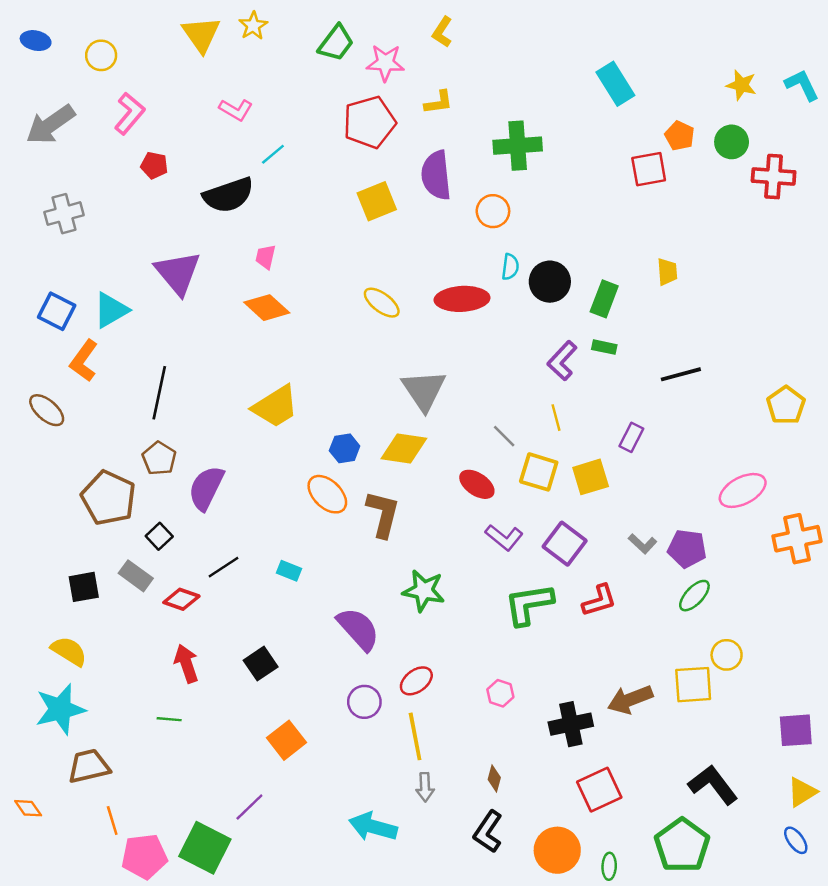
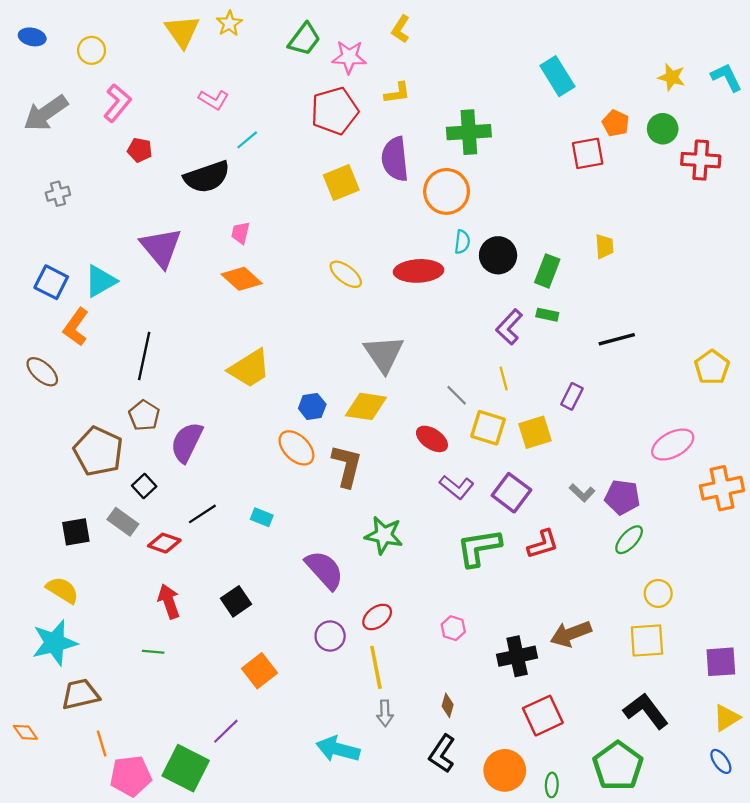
orange circle: (493, 211) -> (447, 191), size x1.5
gray cross: (64, 214) -> (58, 194), size x0.7
yellow square: (693, 685) -> (647, 640), moved

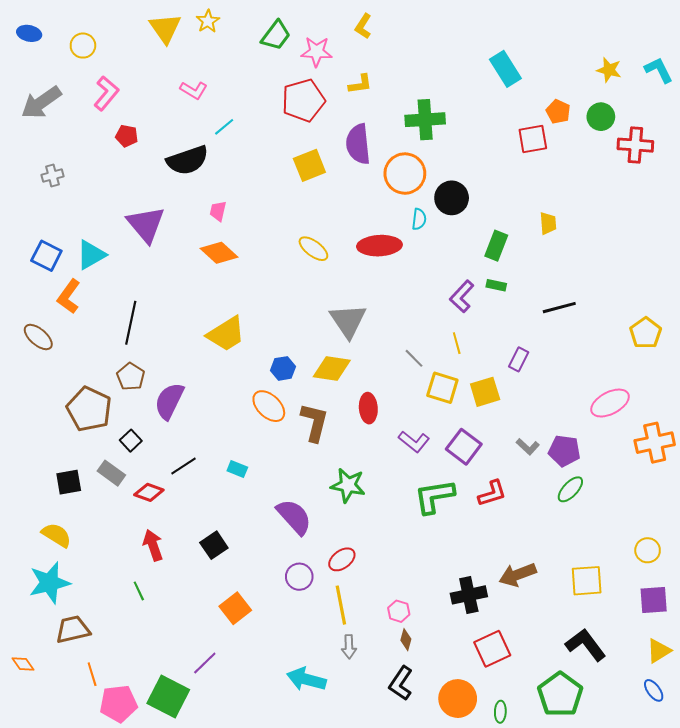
black circle: (498, 255) -> (452, 198), moved
red ellipse: (432, 439) -> (368, 408), moved, turned 52
yellow circle: (658, 593) -> (648, 550), moved
pink hexagon: (453, 628) -> (399, 611), moved
green line: (153, 652) -> (139, 591), turned 60

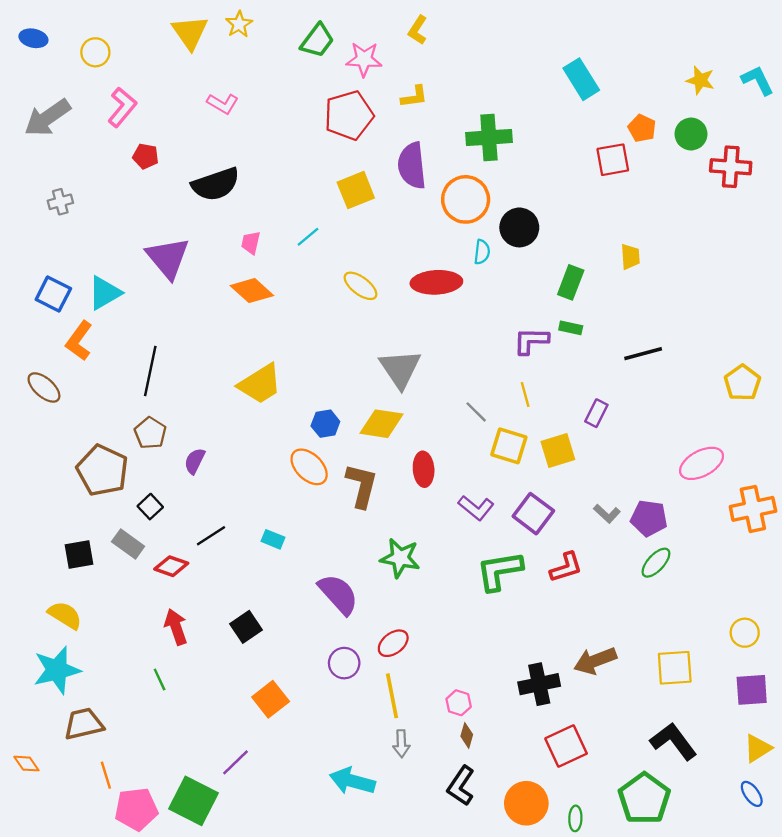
cyan line: (224, 127) -> (308, 237), moved
purple L-shape: (462, 296) -> (531, 341), turned 48
purple semicircle: (169, 401) -> (195, 461), size x0.6

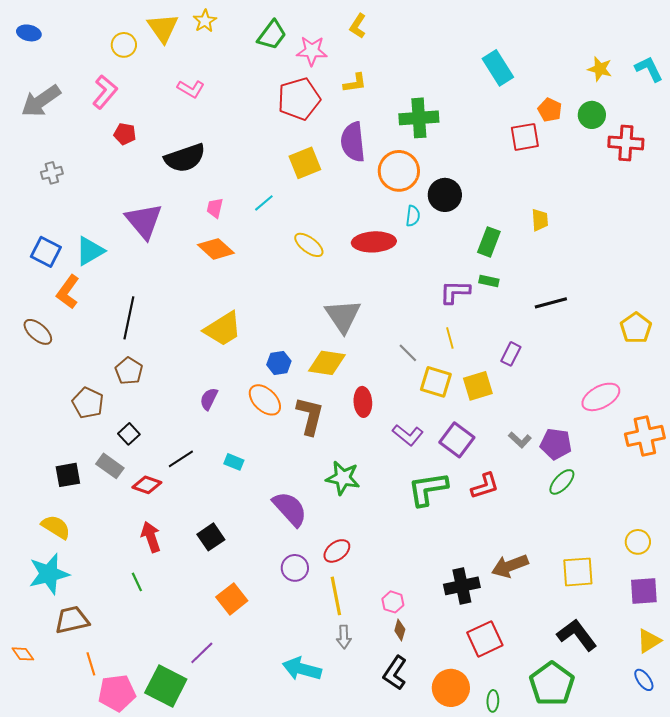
yellow circle: (95, 52) -> (124, 45), moved
purple semicircle: (195, 461) -> (209, 399), moved
brown pentagon: (102, 470) -> (88, 403), size x0.7

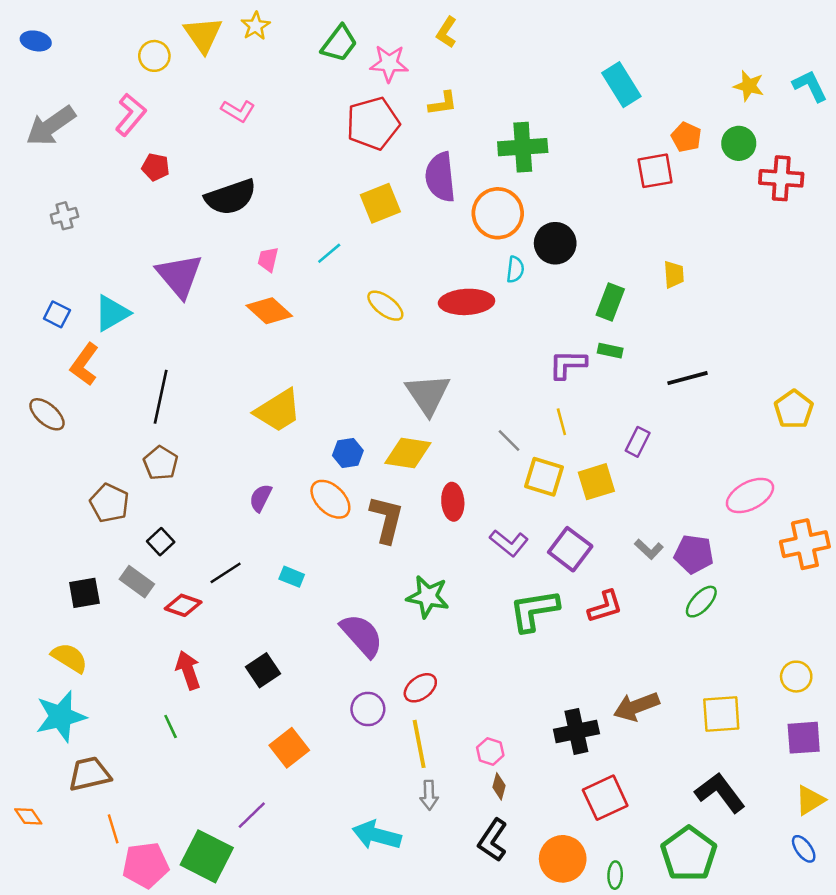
blue square: (46, 252) -> (57, 314), size x0.7

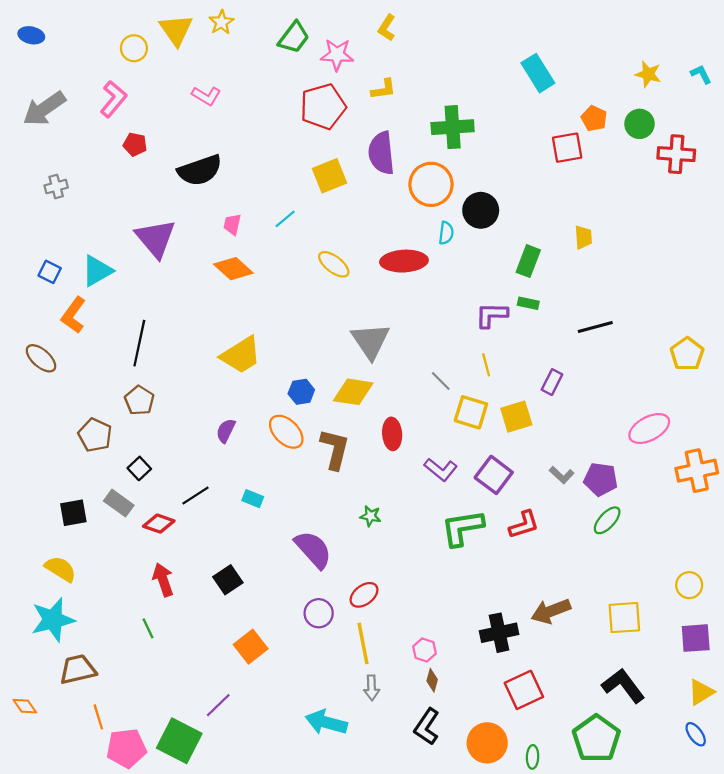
cyan L-shape: (810, 86) -> (701, 74), size x0.7
green star: (428, 597) -> (371, 516), size x0.6

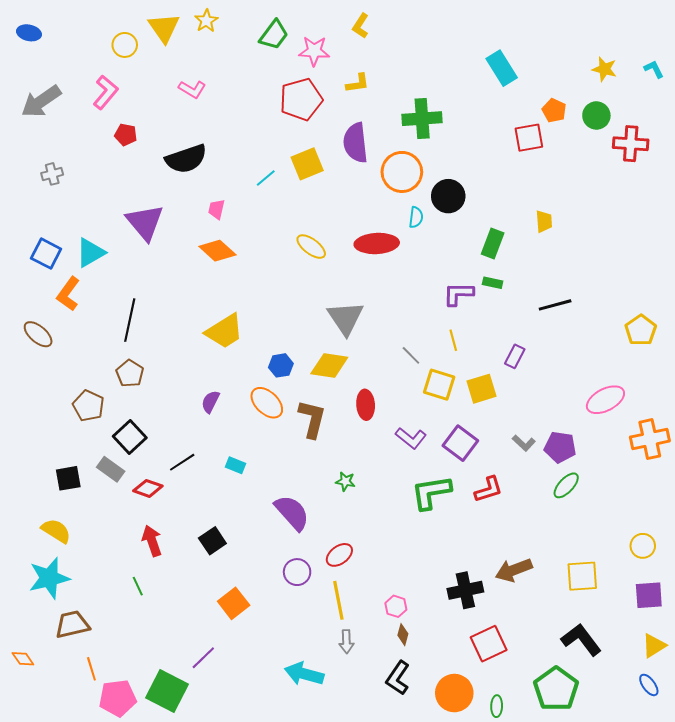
cyan line: (285, 219) -> (266, 178), moved
blue square: (50, 272) -> (46, 254), size x1.4
black square: (139, 468) -> (130, 437), size x1.5

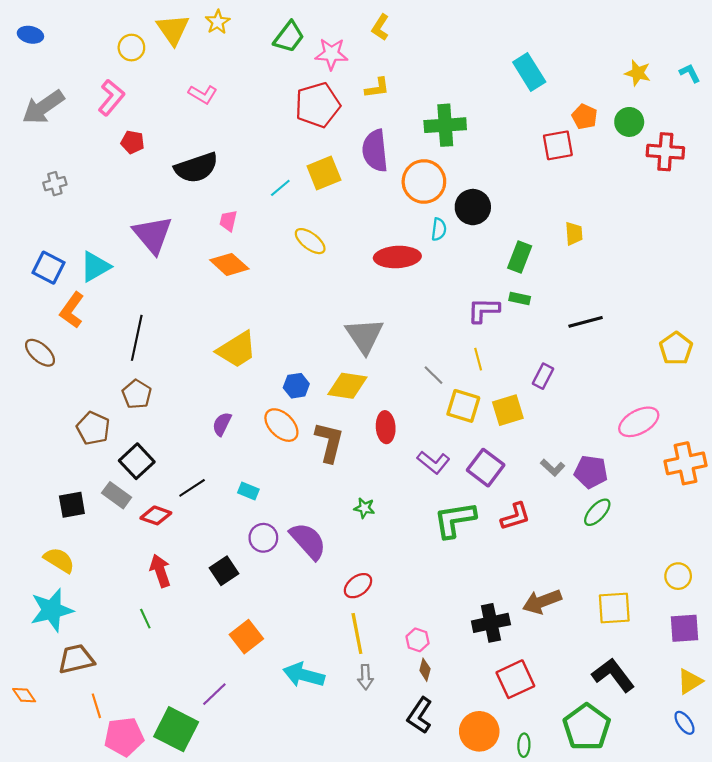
yellow ellipse: (311, 247) -> (310, 241), moved
purple circle: (297, 572) -> (263, 538), moved
cyan arrow: (304, 674) -> (304, 675), moved

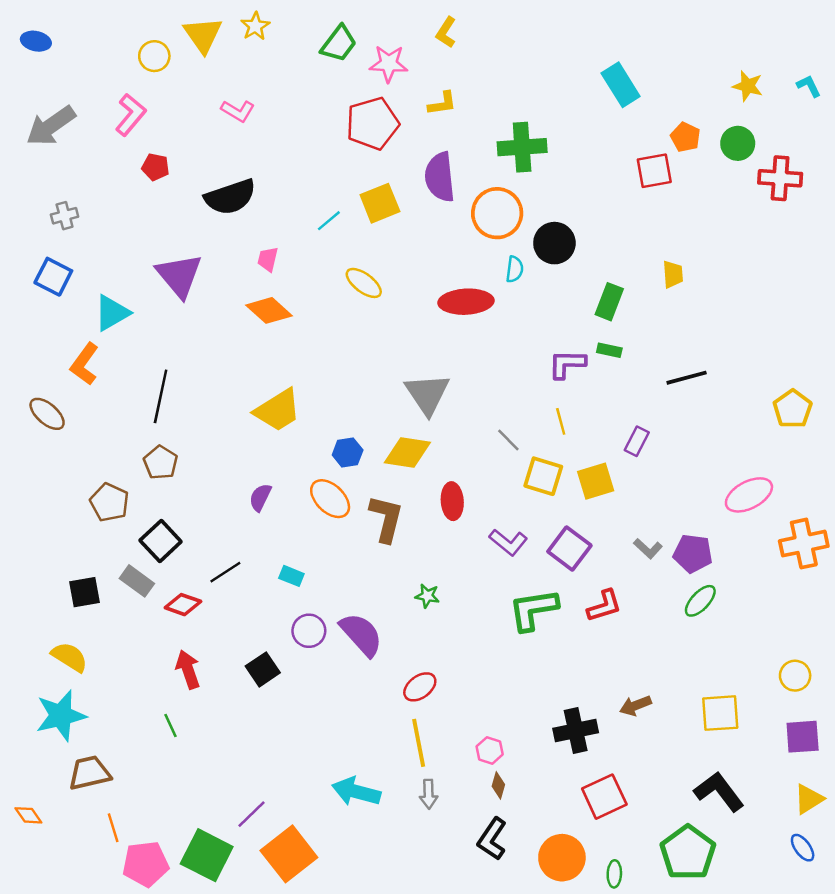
blue square: (49, 268) -> (53, 277), moved
brown arrow: (542, 602) -> (635, 706), size x0.7
orange square: (246, 637) -> (289, 854), moved, size x1.4

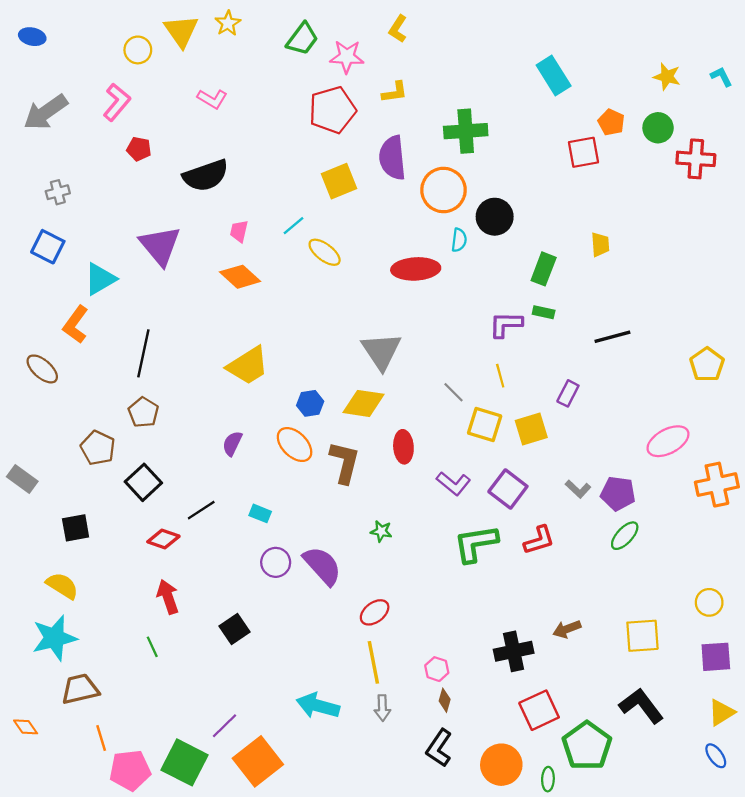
cyan line: (329, 221) -> (293, 226), moved
gray rectangle: (137, 581) -> (22, 479), moved
black square: (263, 669) -> (235, 629), moved
green pentagon: (688, 853) -> (587, 746), moved

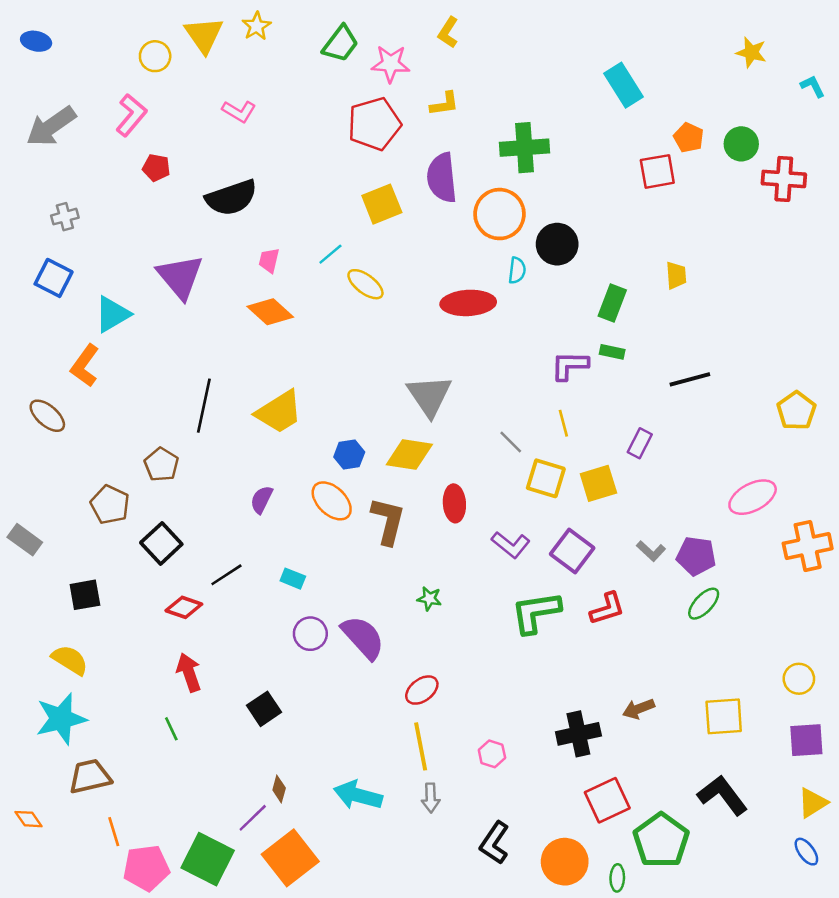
yellow star: (667, 77) -> (751, 52), moved
black line: (143, 353) -> (204, 406), moved
brown diamond: (445, 700) -> (279, 789), moved

